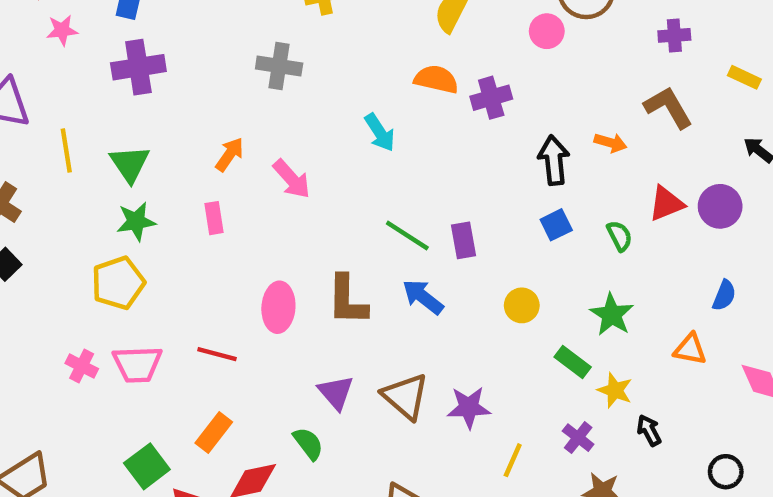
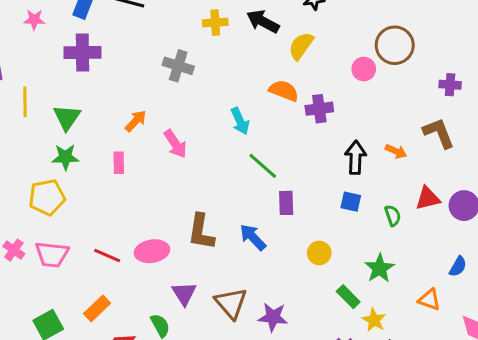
blue square: (556, 225) -> (351, 202), turned 30
green line: (407, 235) -> (263, 166), moved
pink ellipse: (278, 307) -> (152, 251), moved, turned 68

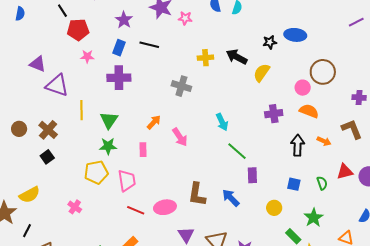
orange semicircle: (284, 91) -> (309, 111), moved
blue square: (351, 202) -> (294, 184), moved
pink trapezoid: (52, 254) -> (127, 180), moved, turned -105

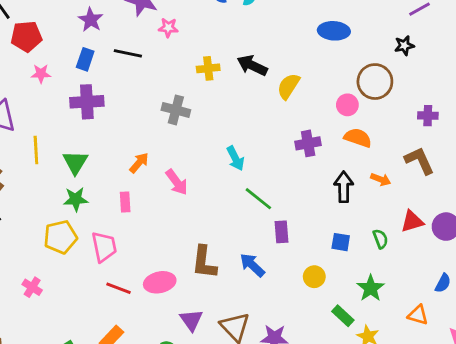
pink star: (185, 18) -> (168, 28), moved
black star: (270, 42) -> (404, 46), moved

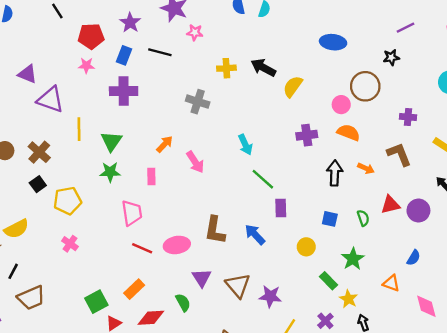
red pentagon: (26, 36) -> (91, 36), moved
yellow pentagon: (60, 237) -> (67, 201), moved

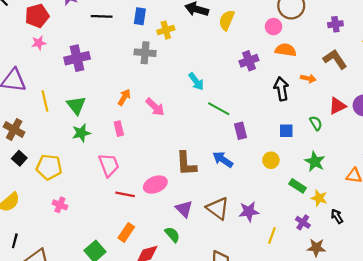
blue rectangle: (124, 55) -> (140, 16), moved
yellow cross: (226, 68) -> (166, 30), moved
yellow pentagon: (67, 201) -> (49, 167), turned 30

